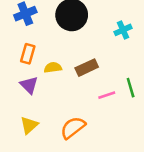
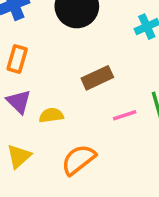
yellow semicircle: (53, 68) -> (51, 115), moved

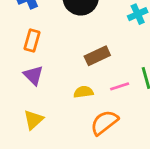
yellow semicircle: (51, 115) -> (83, 92), moved
orange semicircle: (79, 160) -> (104, 123), moved

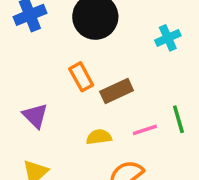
orange rectangle: (32, 41) -> (81, 77), moved, turned -45

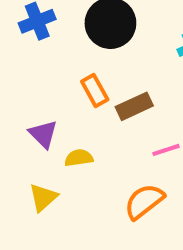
yellow semicircle: (99, 137) -> (79, 158), moved

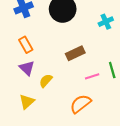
orange rectangle: (95, 90) -> (26, 45), moved
yellow semicircle: (79, 158) -> (46, 81), turned -40

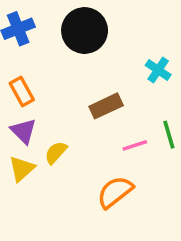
cyan cross: (106, 22) -> (158, 70), moved, turned -32
yellow triangle: (27, 102) -> (22, 169), moved

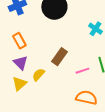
brown rectangle: (106, 106) -> (59, 57), moved, turned -30
orange semicircle: (115, 192) -> (86, 98), moved, turned 50

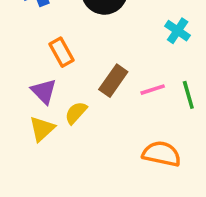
orange rectangle: (19, 41) -> (62, 52), moved
pink line: (82, 71) -> (153, 90), moved

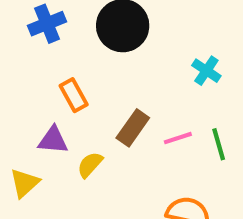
purple triangle: (44, 91) -> (53, 140), turned -40
yellow triangle: (42, 129) -> (25, 183), moved

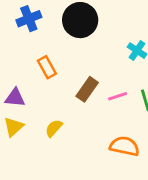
purple triangle: (53, 140) -> (15, 98), moved
yellow semicircle: (90, 165) -> (54, 128), moved

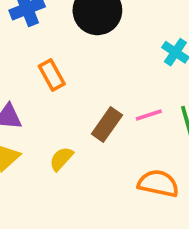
brown rectangle: (87, 89) -> (107, 125), moved

